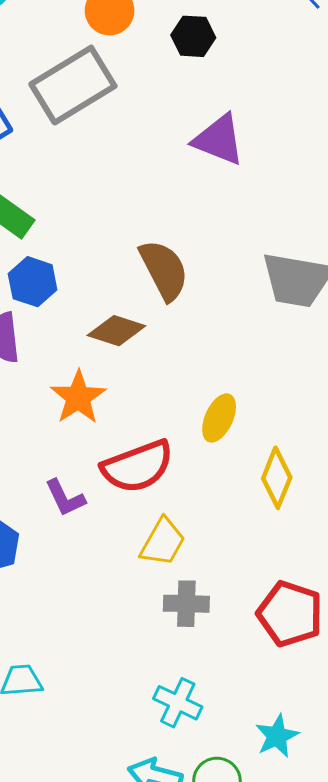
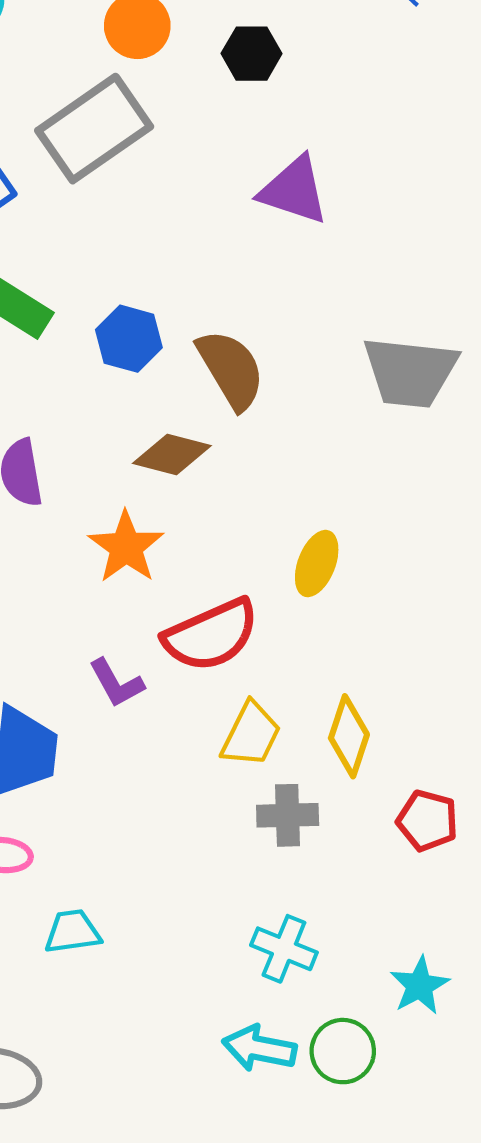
blue hexagon: (33, 282) -> (129, 339), moved
yellow diamond: (277, 478) -> (349, 736), moved
red pentagon: (290, 614) -> (427, 821), size x0.7

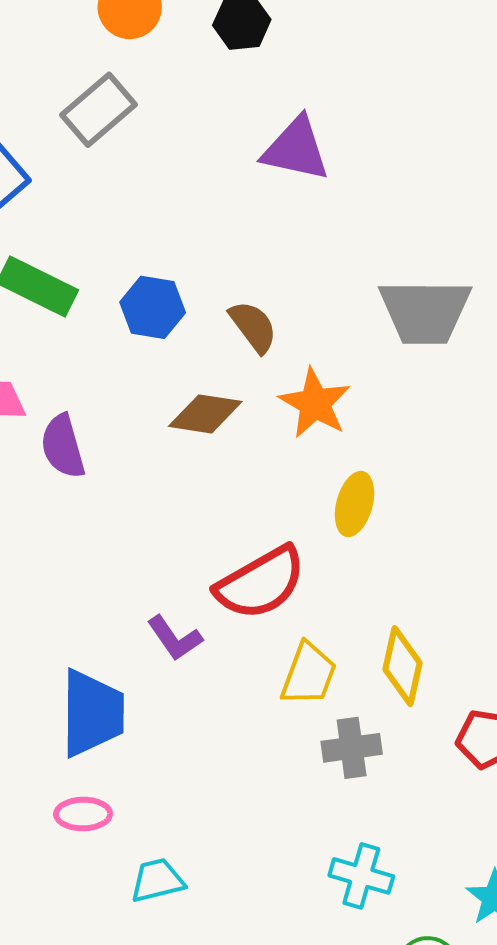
gray rectangle: (94, 129) -> (99, 110), size x0.7
brown semicircle: (231, 369) -> (253, 327), size x0.7
orange star: (126, 547) -> (315, 403), moved

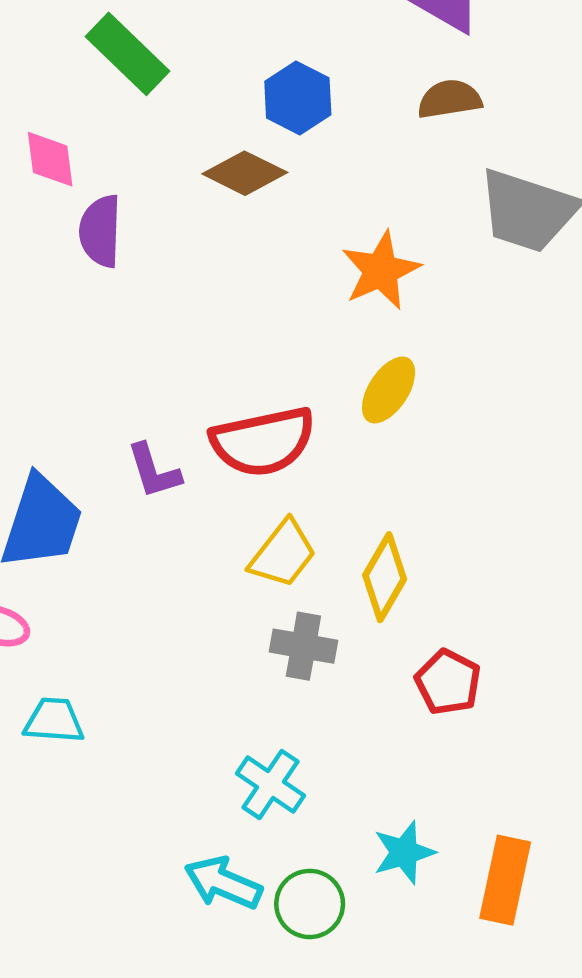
blue hexagon: (153, 307) -> (298, 98), moved
brown semicircle: (253, 327) -> (450, 99), moved, turned -80
brown diamond: (205, 414) -> (245, 173), moved

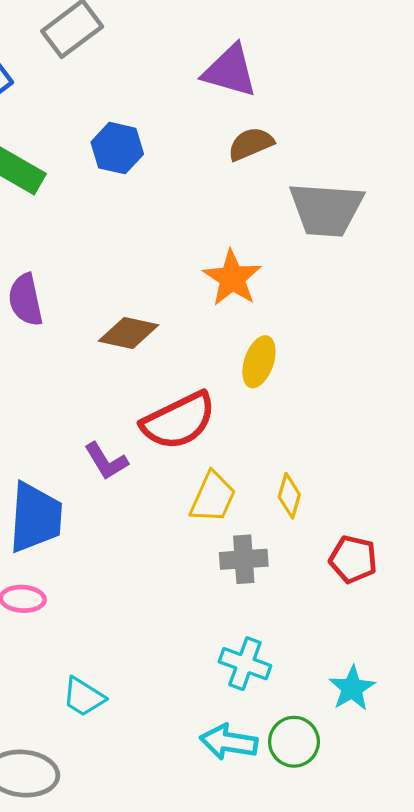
blue hexagon: (298, 98) -> (117, 148), moved
brown diamond: (245, 173) -> (129, 333), moved
yellow diamond: (385, 577) -> (289, 496), size x0.7
cyan trapezoid: (54, 721) -> (84, 697), moved, turned -138

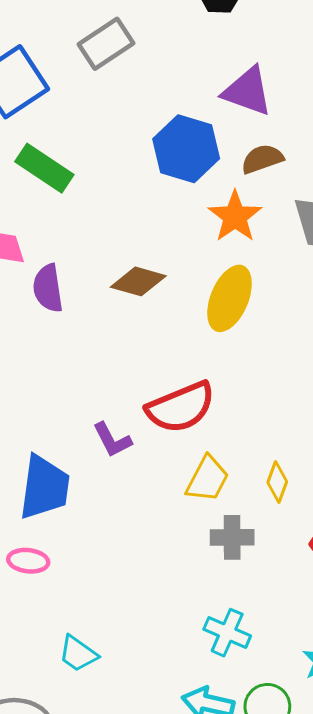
blue hexagon: (117, 148) -> (186, 149), moved, size x1.4
orange star: (232, 278) -> (235, 217), moved
brown diamond: (129, 333) -> (138, 281), moved
yellow ellipse: (259, 362) -> (230, 298), moved, size x1.4

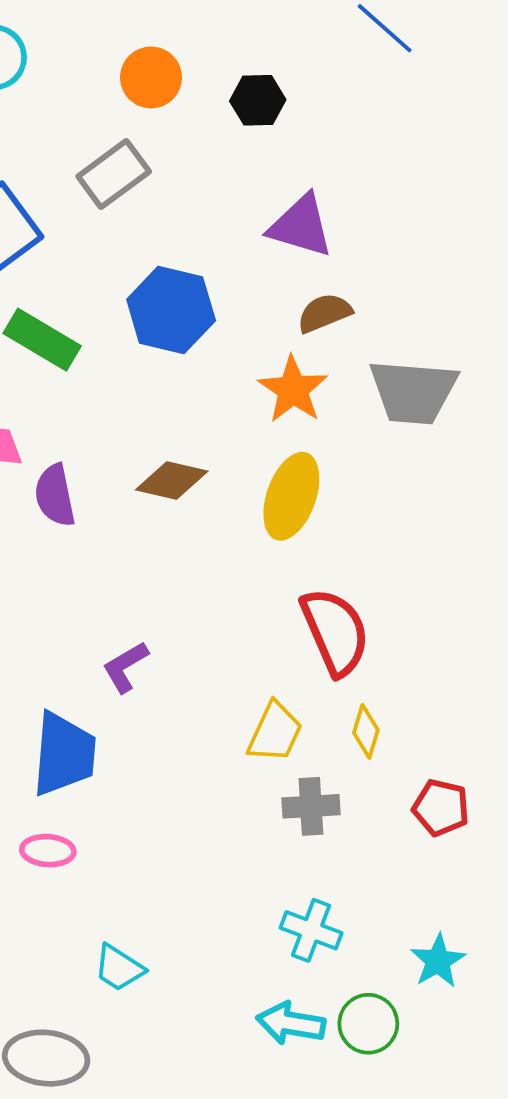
blue hexagon: (186, 149) -> (171, 310), moved
red semicircle: (181, 407) -> (335, 632), moved, turned -88
purple L-shape: (112, 440) -> (125, 667), moved, turned 90

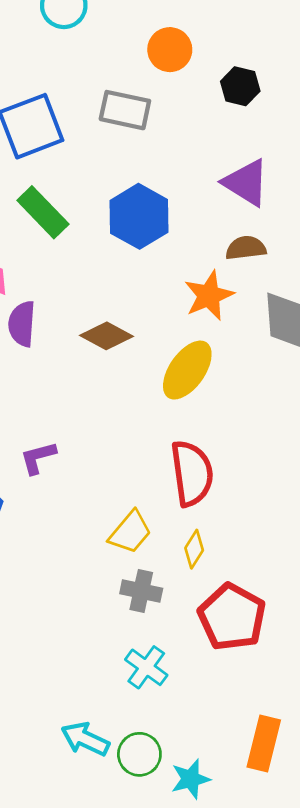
gray rectangle: (114, 174) -> (125, 110), turned 33
red pentagon: (441, 808) -> (232, 617), size x1.6
cyan cross: (311, 930) -> (146, 667), moved
cyan star: (438, 961) -> (191, 779), moved

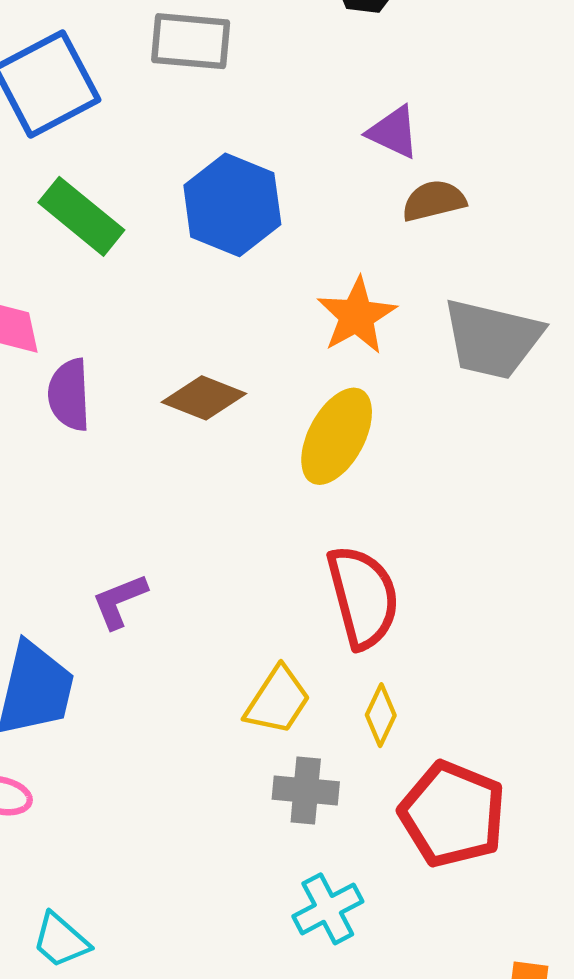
purple triangle: (246, 183) -> (393, 132), size x0.7
brown semicircle: (246, 248) -> (434, 201), moved
cyan cross: (146, 667) -> (328, 909), turned 33

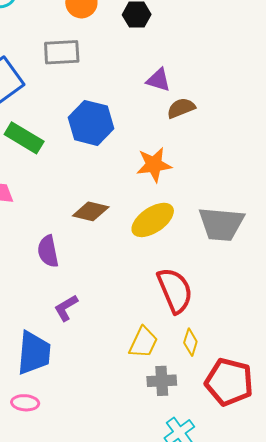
orange star: (357, 316) -> (154, 165), turned 30
gray trapezoid: (492, 339) -> (221, 224), moved
purple semicircle: (69, 395) -> (48, 251), moved
yellow ellipse: (337, 436) -> (153, 220), turned 36

